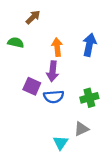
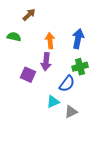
blue semicircle: (54, 97) -> (67, 84), moved, turned -48
green cross: (89, 98) -> (80, 67), moved
cyan triangle: (61, 143) -> (53, 102), moved, turned 32

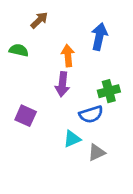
blue arrow: (78, 39) -> (99, 37), moved
purple square: (28, 75) -> (26, 116), moved
blue semicircle: (67, 84) -> (91, 114), turned 36

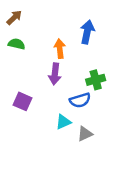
brown arrow: (39, 20) -> (14, 18), moved

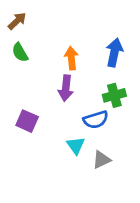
blue arrow: (87, 32) -> (114, 52), moved
green semicircle: (17, 44) -> (20, 52), turned -133
cyan triangle: (63, 122) -> (76, 145), turned -42

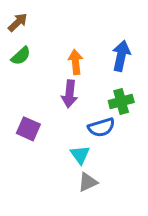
green semicircle: (20, 52) -> (21, 56), turned -102
gray triangle: (101, 160) -> (88, 182), moved

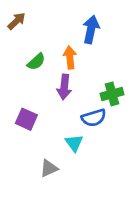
green semicircle: (21, 56) -> (36, 62), moved
blue arrow: (121, 56) -> (91, 29), moved
gray triangle: (88, 182) -> (49, 168), moved

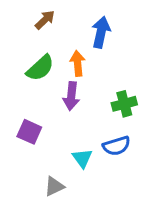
brown arrow: (17, 21) -> (45, 20), moved
green semicircle: (36, 62) -> (40, 68), size x1.4
blue semicircle: (94, 118) -> (116, 146), moved

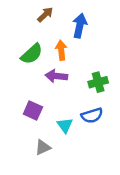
brown arrow: (45, 20) -> (45, 15), moved
purple arrow: (71, 96) -> (56, 76), turned 90
purple square: (29, 132) -> (33, 111), moved

